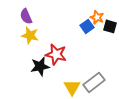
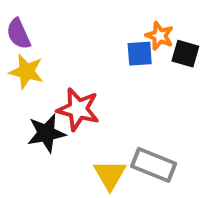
blue square: (87, 26) -> (140, 54), turned 32
gray rectangle: (94, 82) -> (154, 165), turned 60

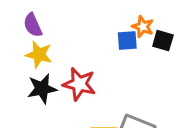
black star: (46, 133) -> (42, 89), moved

